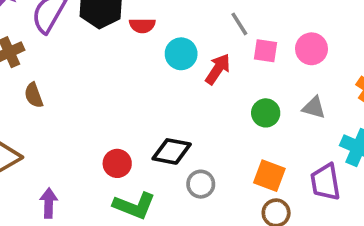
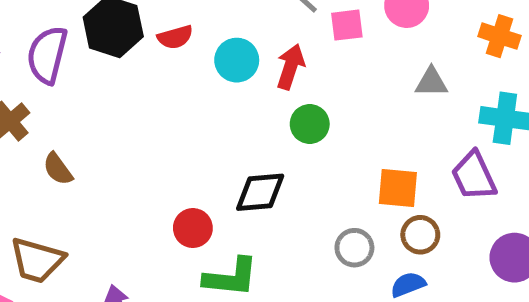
green circle: (266, 113) -> (310, 124), moved
gray circle: (201, 184) -> (354, 248), moved

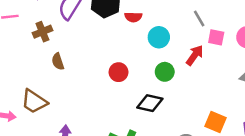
red arrow: (291, 67) -> (195, 55), moved
green circle: (310, 124) -> (165, 72), moved
red circle: (193, 228) -> (119, 72), moved

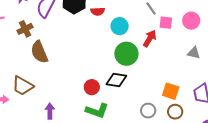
brown semicircle: (58, 61) -> (39, 52), size x1.6
red circle: (119, 72) -> (92, 87), moved
green circle: (165, 72) -> (126, 54), size x1.5

